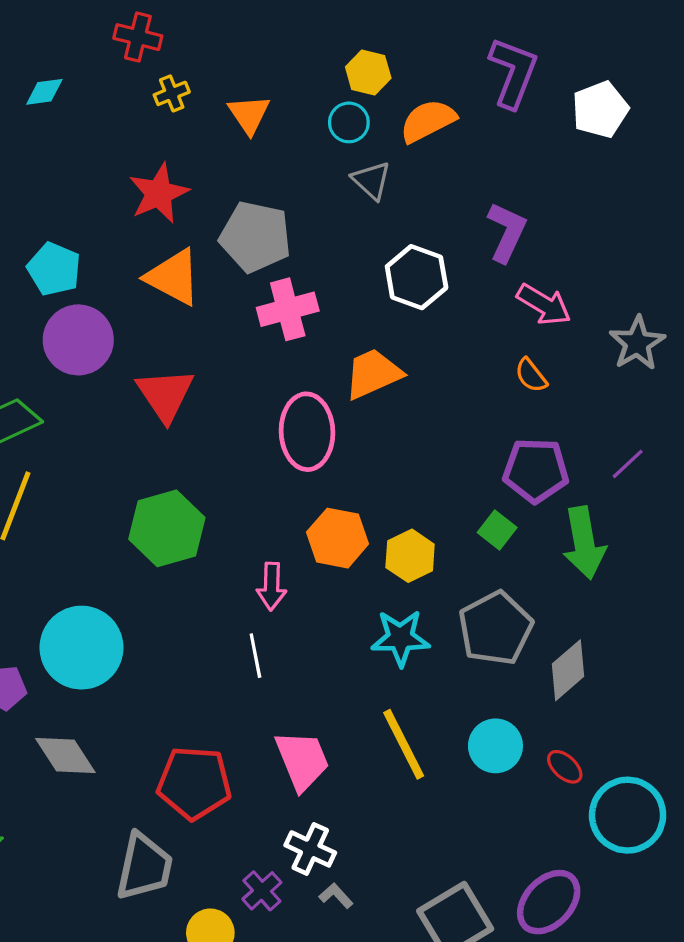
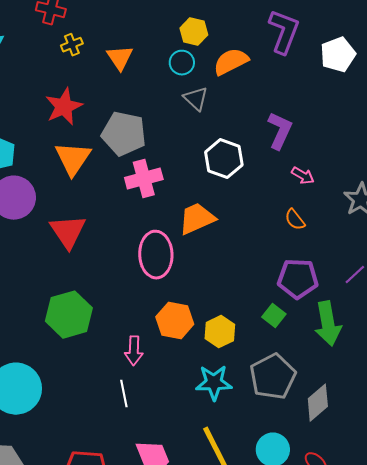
orange triangle: (173, 277) -> (73, 159), turned 36
pink arrow: (544, 304) -> (303, 176), size x0.7

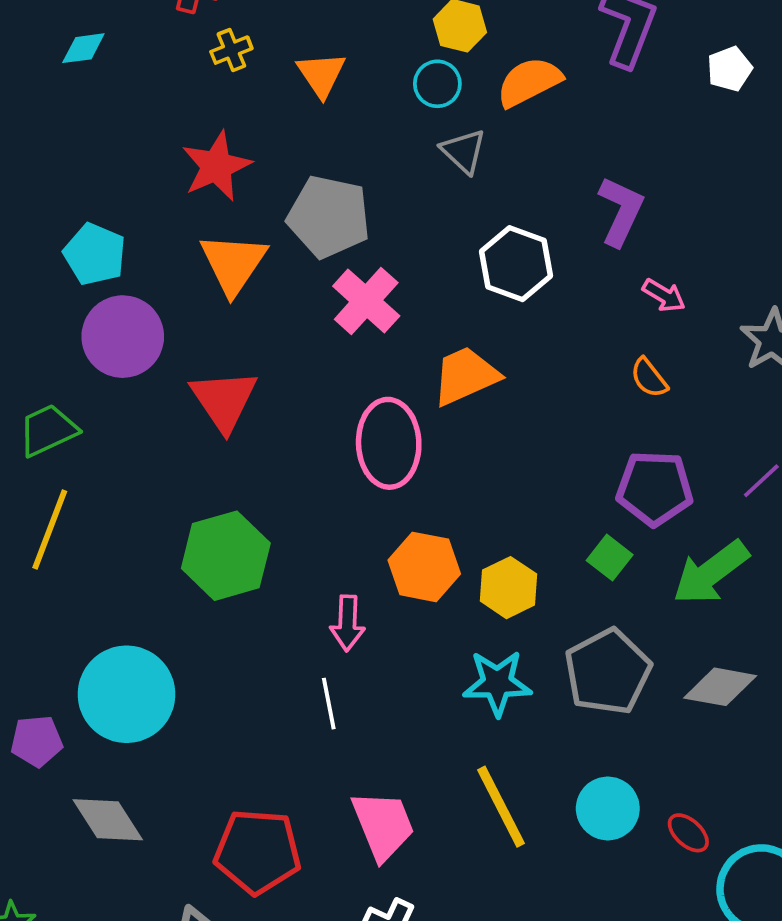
white pentagon: (338, 55) -> (729, 69), size x0.7
pink cross: (144, 179) -> (366, 301), turned -33
green arrow: (328, 324) -> (711, 573), turned 63
gray diamond: (318, 403) -> (720, 687), moved, turned 51

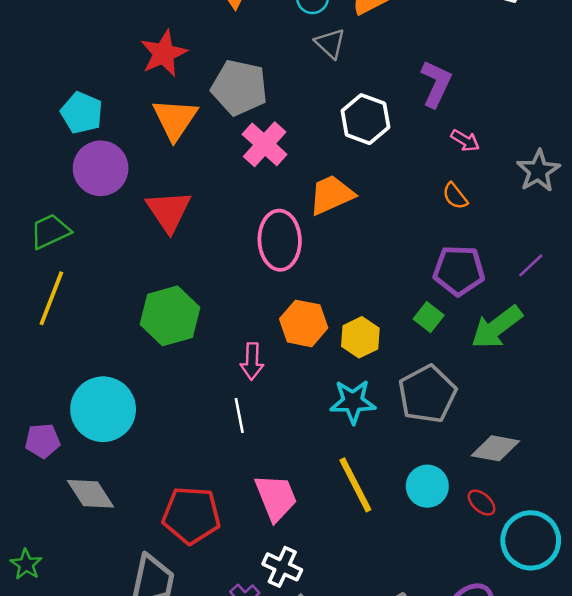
gray diamond: (720, 687) -> (495, 448), moved

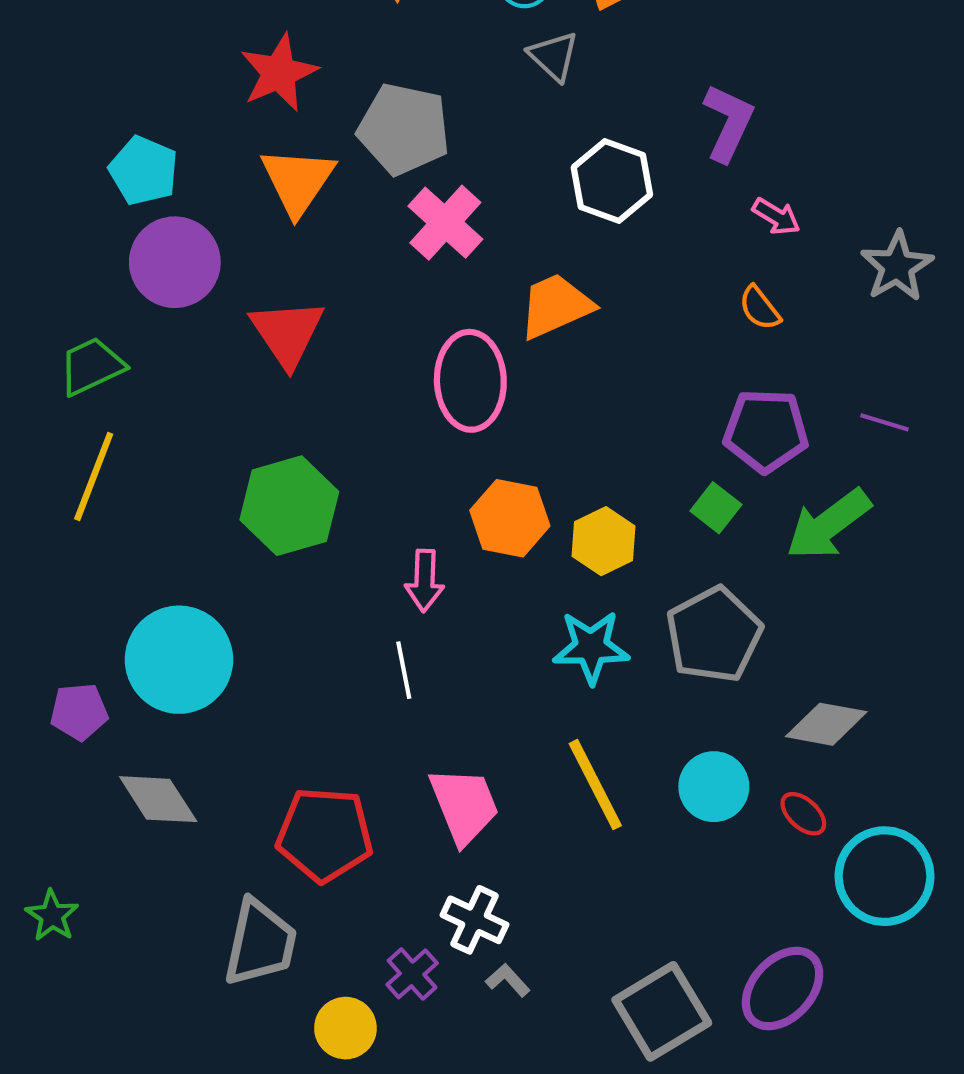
purple line: (531, 265) -> (885, 422), turned 60

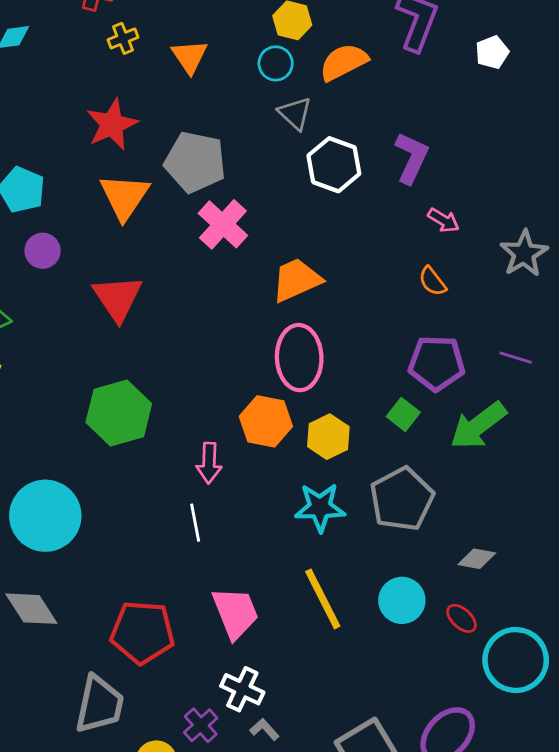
white hexagon: (612, 181) -> (334, 165), moved
purple circle: (175, 262) -> (43, 251), size x0.6
pink ellipse: (470, 381) -> (299, 358), moved
gray diamond: (826, 724) -> (477, 559), size x0.7

